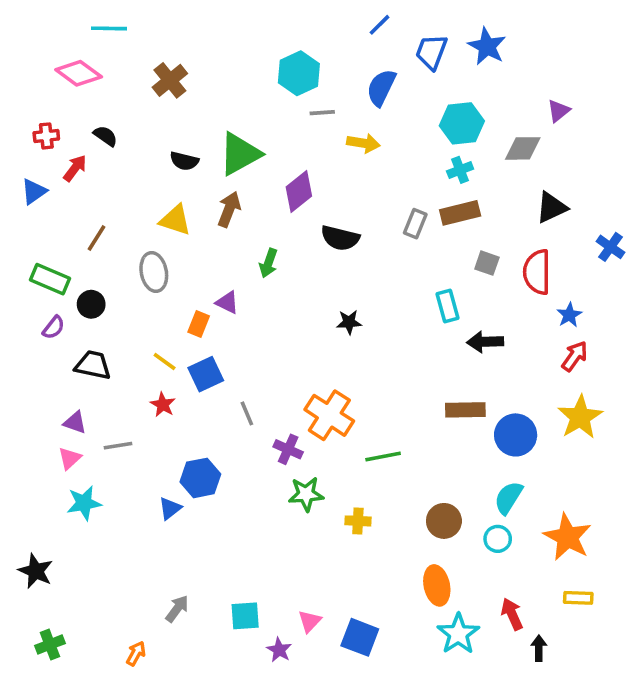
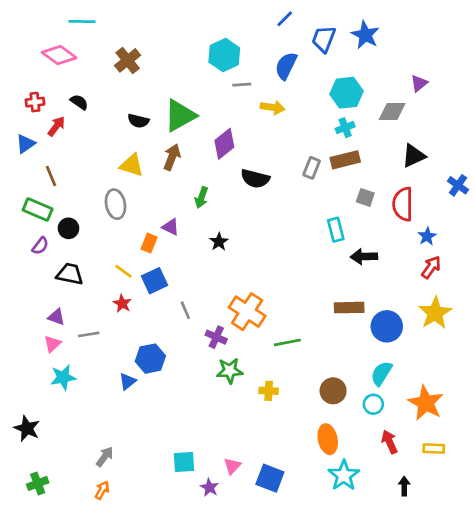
brown line: (97, 238) -> (51, 176), moved, turned -55
black star: (349, 322) -> (219, 242), moved, turned -30
gray arrow: (177, 609) -> (105, 457), moved
red arrow: (512, 614) -> (389, 442), moved

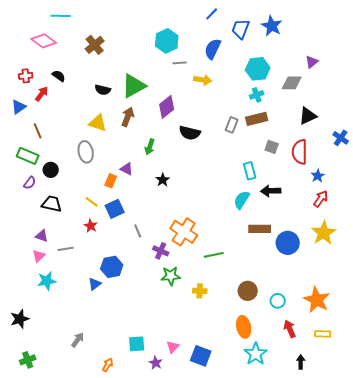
cyan semicircle: (381, 373) -> (242, 200), moved
black star: (27, 428) -> (20, 319), turned 30
orange arrow: (102, 490) -> (108, 365), moved

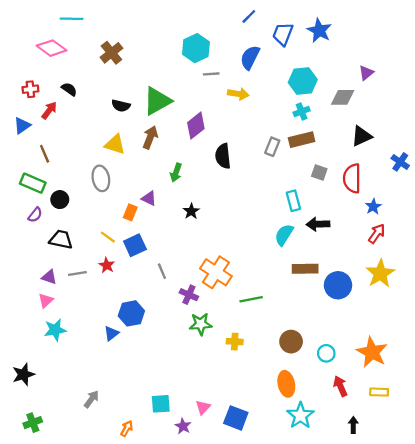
black semicircle: (190, 133) -> (223, 156), turned 70
gray line: (66, 249) -> (77, 273), moved

